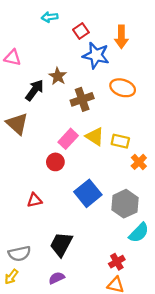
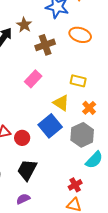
yellow triangle: (95, 136) -> (61, 103), moved
red circle: (55, 162) -> (22, 138), moved
orange cross: (139, 162) -> (89, 108), moved

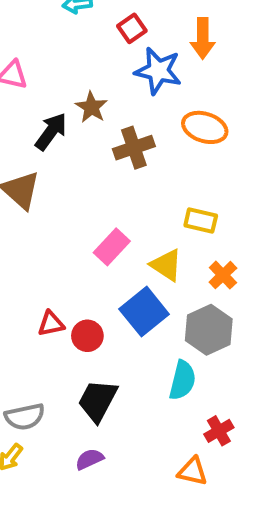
pink rectangle: (33, 79) -> (112, 247), moved
cyan semicircle: (94, 160) -> (182, 380), moved, turned -30
red cross: (75, 185) -> (219, 431), moved

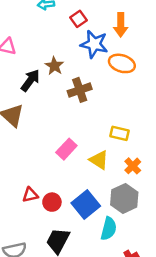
orange ellipse: (205, 127) -> (122, 63), moved
blue square: (144, 312) -> (86, 205), moved

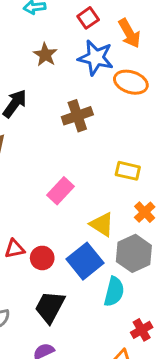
red square: (78, 19) -> (88, 18), moved
orange arrow: (121, 25) -> (129, 33), turned -30
brown star: (54, 66) -> (45, 55), moved
yellow triangle: (99, 160) -> (102, 224), moved

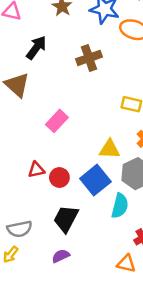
pink rectangle: (61, 191) -> (57, 121), moved
yellow triangle: (102, 224) -> (110, 149), turned -30

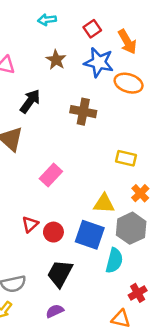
brown cross: (89, 58) -> (83, 112), turned 30
red triangle: (36, 170) -> (30, 224), turned -30
blue square: (95, 180) -> (90, 235), turned -32

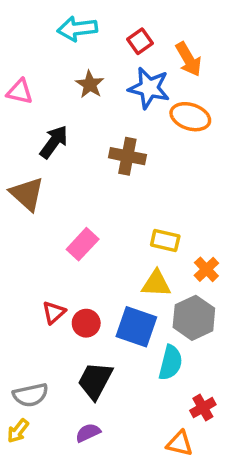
cyan arrow: (47, 20) -> (77, 29), size x1.5
yellow rectangle: (126, 158) -> (165, 241), moved

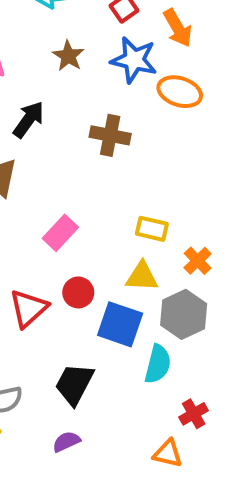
red triangle: (54, 312) -> (29, 308), size x1.5
red circle: (86, 323) -> (78, 292), moved

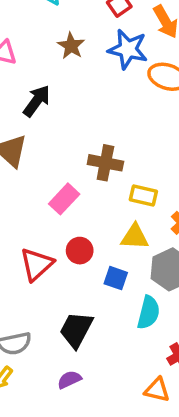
brown cross: (110, 135) -> (105, 163), moved
blue square: (120, 324) -> (116, 278), size x0.6

